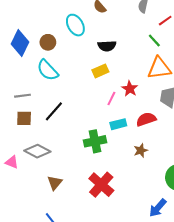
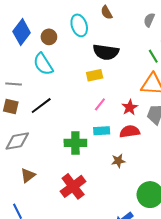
black semicircle: (107, 46) -> (106, 52), size x1.4
red star: (130, 89) -> (130, 107), moved
gray diamond: (37, 151) -> (17, 141), turned -50

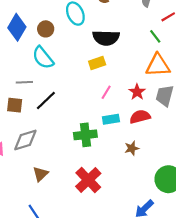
gray line: (14, 84) -> (24, 82), moved

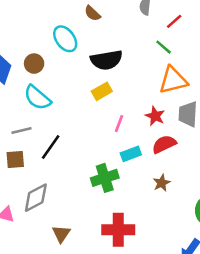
red cross: (88, 180) -> (118, 230), turned -35

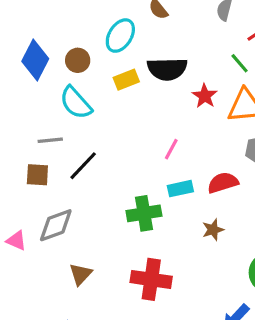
cyan ellipse: (65, 39) -> (120, 36), turned 60
yellow rectangle: (102, 91) -> (126, 80), moved
red star: (155, 116) -> (205, 96), moved

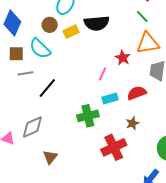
brown circle: (78, 60) -> (50, 25), moved
red star: (205, 96) -> (123, 58), moved
brown square: (37, 175) -> (16, 54), moved
red cross: (151, 279) -> (114, 147), moved, turned -30

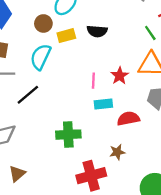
black semicircle: (97, 23) -> (97, 31), size x0.7
cyan semicircle: (40, 48) -> (41, 57), moved, turned 60
pink line: (103, 74) -> (93, 81), moved, turned -32
cyan rectangle: (110, 98) -> (103, 104), moved

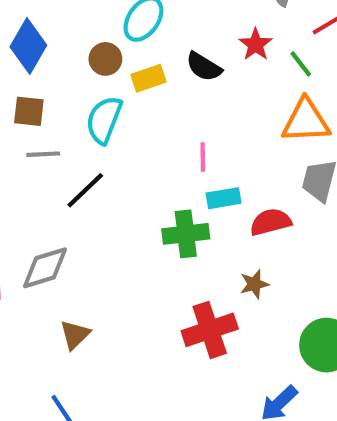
black semicircle: (97, 31) -> (204, 67), turned 30
red star: (120, 76) -> (256, 44), moved
green cross: (68, 135) -> (186, 234), moved

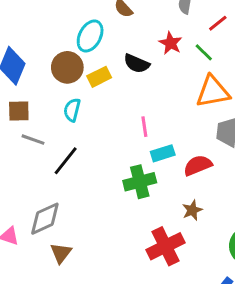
brown circle: (105, 59) -> (67, 67), size x1.4
cyan semicircle: (104, 120) -> (72, 110), size x0.7
gray line: (43, 154) -> (33, 140), turned 30
brown triangle: (75, 335) -> (61, 253), moved

